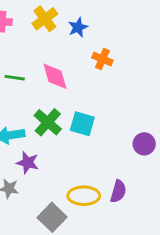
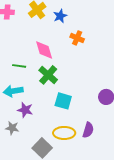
green line: (15, 78) -> (19, 66), moved
green cross: (48, 122) -> (48, 75), moved
cyan square: (82, 124) -> (63, 101), moved

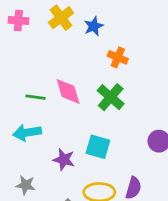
pink diamond: (44, 50) -> (68, 91), moved
green cross: (48, 75) -> (111, 97), moved
purple star: (25, 110) -> (64, 160), moved

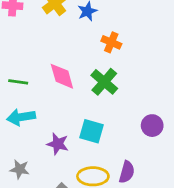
green line: (35, 97) -> (18, 82), moved

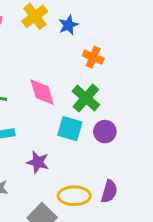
purple circle: (152, 126) -> (105, 132), moved
cyan square: (92, 131) -> (70, 129), moved

